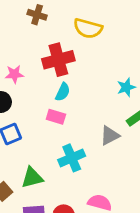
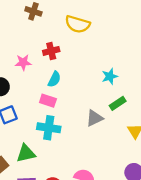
red cross: (58, 60) -> (51, 51), size x0.6
pink star: (14, 74) -> (23, 62), moved
cyan cross: (72, 158) -> (49, 128), moved, turned 30

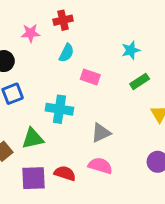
pink rectangle: (48, 101) -> (90, 77), moved
gray triangle: (94, 118) -> (101, 133), moved

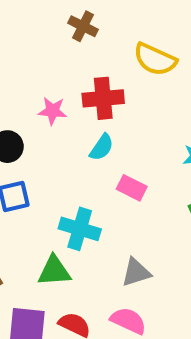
red cross: (63, 20) -> (103, 98), size x1.4
green triangle: (33, 138) -> (54, 271), moved

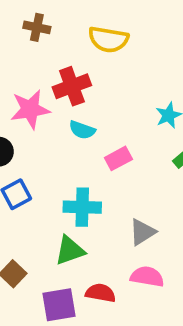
pink star: (53, 111) -> (30, 109), size x1.5
cyan semicircle: (102, 147) -> (82, 130), turned 90
pink rectangle: (132, 188) -> (118, 158), turned -40

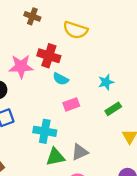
red cross: (72, 86) -> (49, 56), turned 30
cyan semicircle: (82, 130) -> (61, 79), moved
green triangle: (70, 250) -> (55, 157), moved

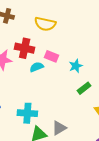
cyan semicircle: (61, 79) -> (37, 67), turned 136
pink rectangle: (71, 104) -> (52, 56), moved, turned 48

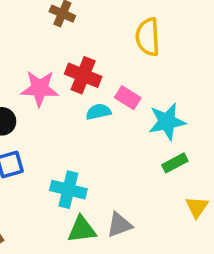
yellow semicircle: (45, 24) -> (148, 37), moved, turned 65
cyan star: (76, 66) -> (167, 122), size x1.5

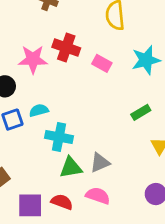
cyan semicircle: (98, 112) -> (39, 110), moved
cyan star: (167, 122) -> (146, 60), moved

